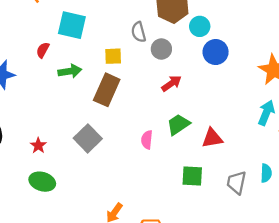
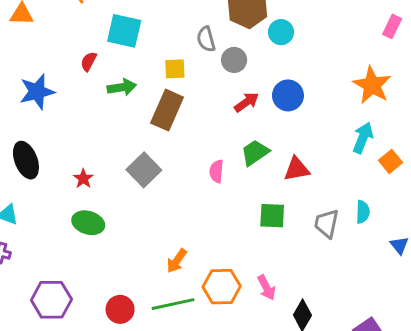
blue circle: (216, 52) -> (288, 95), moved

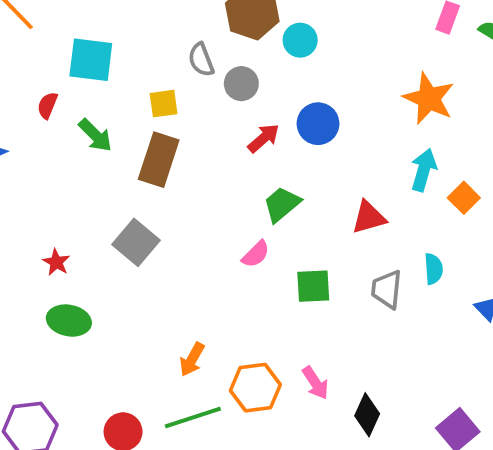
green arrow: (122, 87) -> (95, 135), turned 60
red triangle: (297, 169) -> (369, 217), moved
pink semicircle: (216, 171) -> (256, 254), moved, turned -135

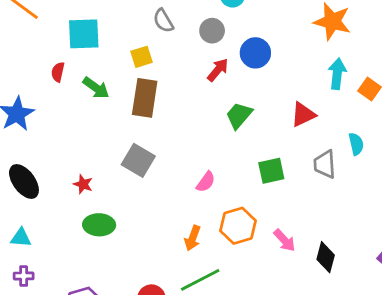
gray circle: (241, 84) -> (212, 31), moved
pink semicircle: (256, 254) -> (206, 182), moved
orange hexagon: (255, 388) -> (238, 226), moved

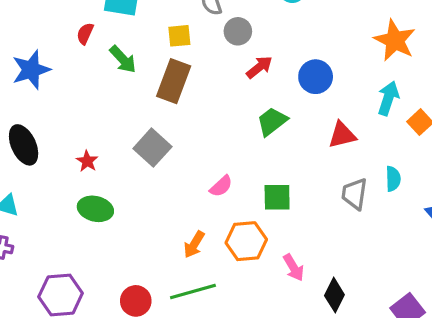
gray circle: (212, 31) -> (238, 31), moved
blue circle: (255, 53) -> (316, 77), moved
green square: (271, 171) -> (277, 197), moved

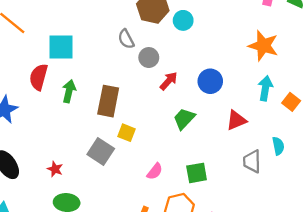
red semicircle: (85, 34) -> (39, 77), size x1.6
yellow square: (179, 36) -> (126, 133), moved, turned 36
green arrow: (123, 59) -> (69, 91), turned -115

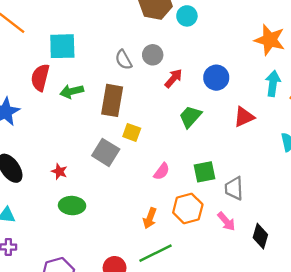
gray semicircle: (126, 39) -> (124, 60), moved
green arrow: (69, 91) -> (72, 91), turned -115
gray trapezoid: (252, 161) -> (234, 188), moved

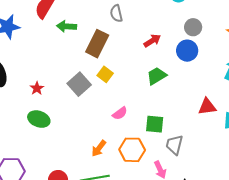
gray circle: (153, 55) -> (193, 27), moved
red triangle: (244, 117) -> (207, 107), moved

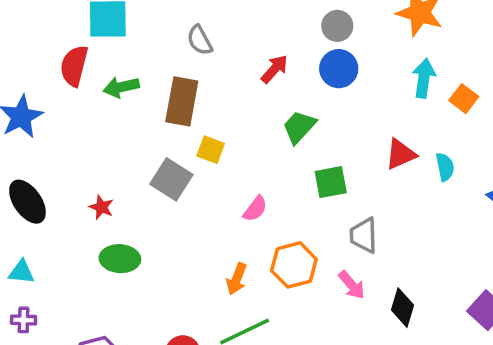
green square: (155, 124) -> (331, 182), moved

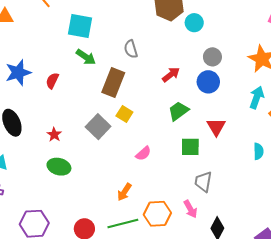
red semicircle: (74, 66) -> (52, 81), moved, size x0.7
green arrow: (121, 87) -> (86, 57), moved, turned -144
red triangle: (401, 154) -> (216, 127), moved, turned -48
orange hexagon: (294, 265) -> (157, 214), moved

